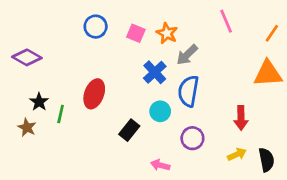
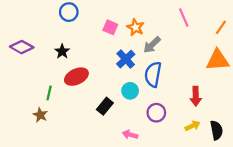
blue circle: (96, 27) -> (69, 12), moved
red ellipse: (94, 94) -> (76, 77), turned 45
black star: (39, 102) -> (62, 51), moved
brown star: (27, 127) -> (40, 115), moved

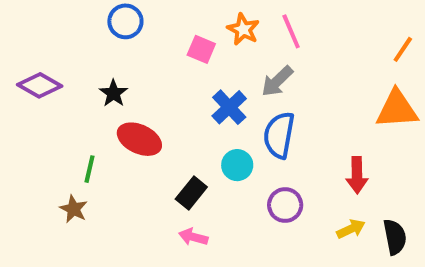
pink line: (184, 18) -> (291, 31), moved
orange star: (136, 27) -> (243, 29), moved
red ellipse: (76, 77) -> (139, 139), turned 50
pink arrow: (130, 135) -> (193, 237), moved

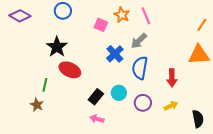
purple diamond: (40, 85) -> (20, 16), moved
black star: (113, 93) -> (57, 47), size x1.5
cyan circle: (237, 165) -> (119, 93), moved
red arrow: (357, 175) -> (172, 78), moved
yellow arrow: (351, 229) -> (171, 106), moved

